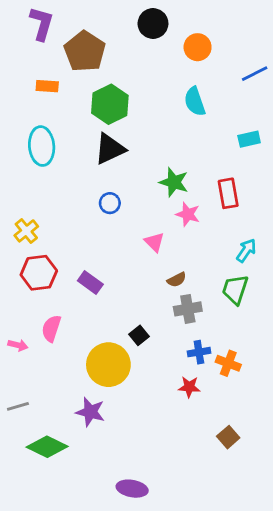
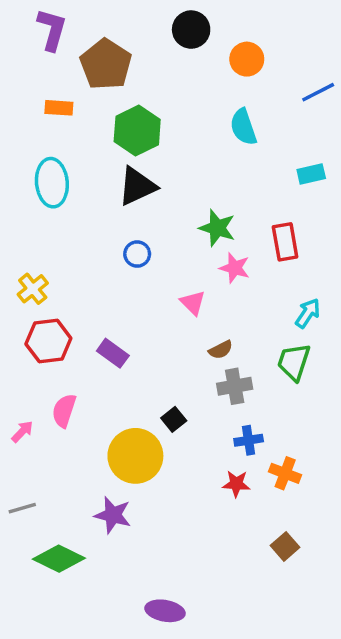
pink arrow: (18, 345) -> (22, 432), turned -60
orange cross: (228, 363) -> (285, 473), moved

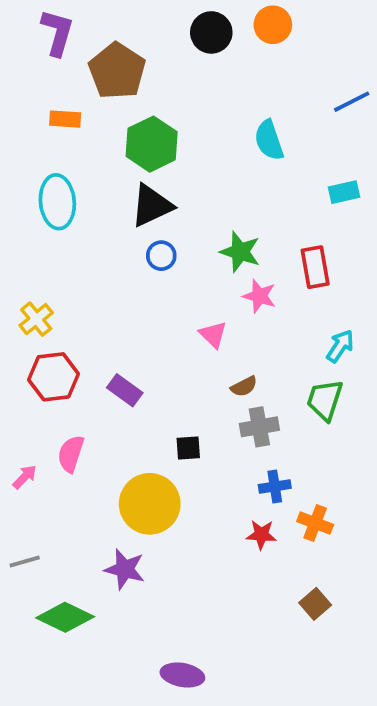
orange circle: (247, 59) -> (273, 25), moved
blue circle: (137, 254) -> (161, 256), moved
black square: (174, 419) -> (188, 448), moved, turned 35

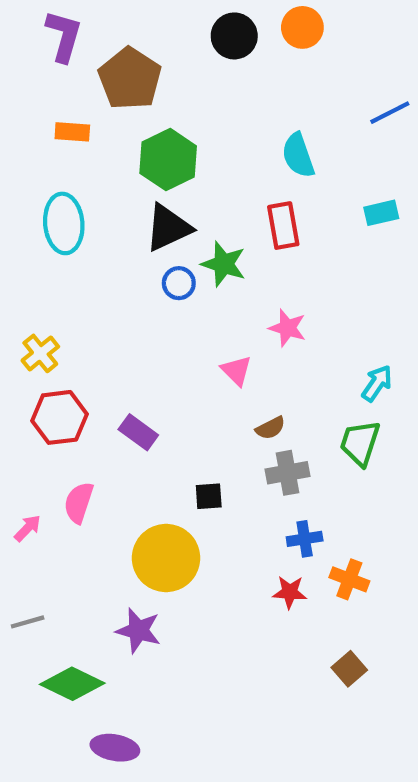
green star: (240, 252) -> (224, 264), moved
red rectangle: (315, 267) -> (283, 226), moved
purple ellipse: (182, 675) -> (115, 748), moved

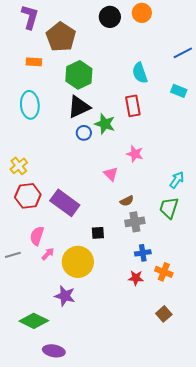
cyan rectangle: (381, 213) -> (179, 91), moved, turned 35
purple rectangle: (138, 432) -> (65, 203), size x1.6
pink arrow: (28, 528) -> (48, 254), moved
gray line: (28, 622) -> (13, 255), moved

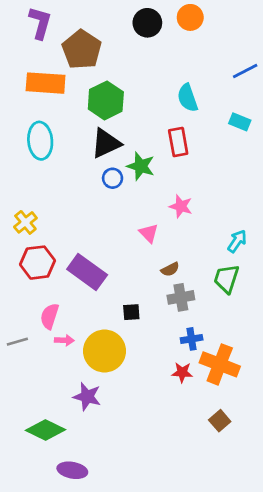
orange rectangle: (34, 62) -> (46, 83), size x1.8
pink arrow: (48, 254) -> (64, 340), turned 48
orange cross: (164, 272) -> (220, 364), size x1.6

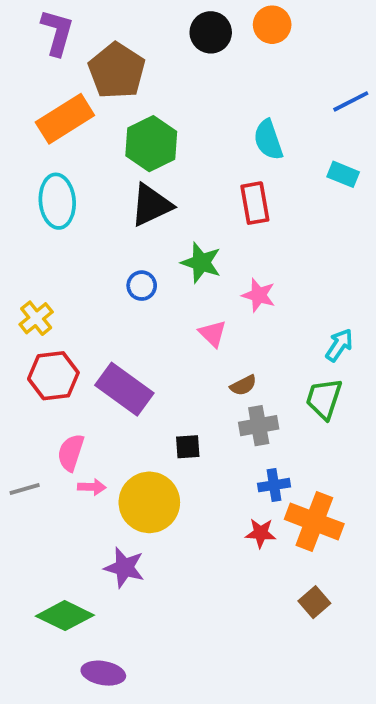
orange rectangle: (46, 83) -> (65, 119), turned -36
green star: (141, 166) -> (201, 263), moved
blue circle: (113, 178) -> (142, 286), moved

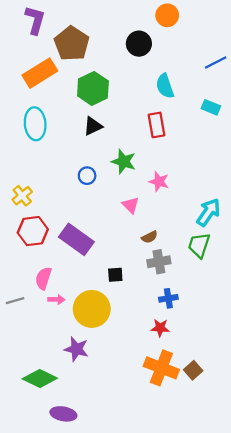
black circle: (211, 32) -> (139, 44), moved
black triangle: (151, 205) -> (93, 126), size x0.7
cyan arrow: (339, 345) -> (208, 212), size x1.4
orange cross: (314, 522) -> (161, 368), moved

